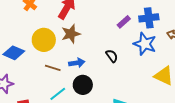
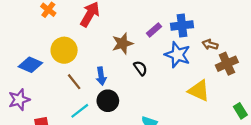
brown star: (71, 34) -> (122, 43), moved
blue arrow: (77, 63) -> (101, 76), turned 91
brown line: (53, 68) -> (74, 82), turned 35

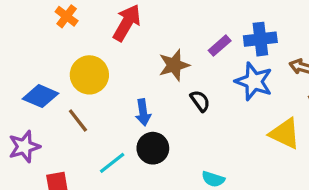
brown line: (74, 82) -> (78, 121), moved

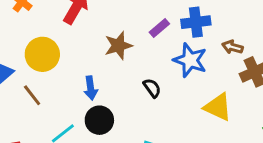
black semicircle: (200, 101) -> (152, 88), moved

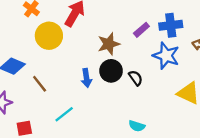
yellow circle: (42, 54) -> (49, 36), moved
black circle: (99, 120) -> (111, 71), moved

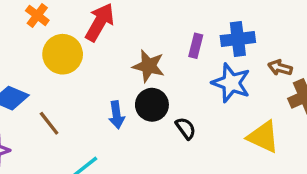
purple rectangle: (141, 30) -> (196, 46), turned -35
brown star: (109, 44) -> (149, 66), turned 30
black semicircle: (136, 78) -> (186, 128), moved

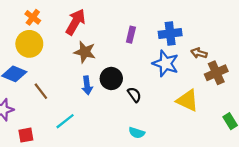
purple rectangle: (196, 46) -> (131, 35), moved
yellow circle: (63, 54) -> (29, 44), moved
brown star: (149, 66) -> (85, 52), moved

